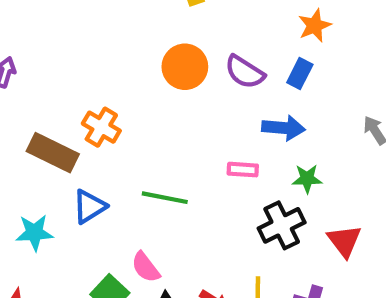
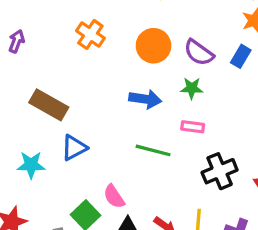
orange cross: (101, 127) -> (90, 34), moved
blue arrow: (283, 128) -> (145, 99), moved
green star: (307, 179) -> (192, 88), moved
green line: (165, 198) -> (153, 150), moved

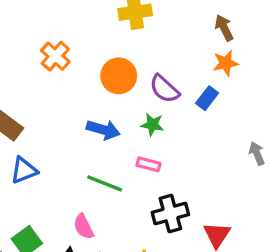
pink semicircle: (114, 196) -> (84, 227), moved

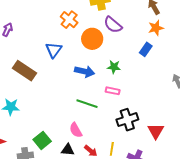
orange cross: (55, 56) -> (69, 20), moved
purple semicircle: (164, 89) -> (113, 25), moved
blue triangle: (24, 170) -> (54, 50), moved, turned -30

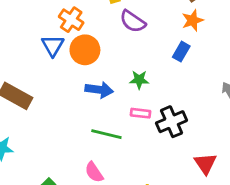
orange circle: (92, 39) -> (85, 50), moved
blue triangle: (54, 50) -> (53, 46), moved
black cross: (127, 120) -> (172, 122), moved

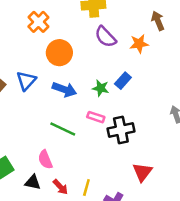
orange cross: (71, 20) -> (38, 22), moved
orange star: (193, 20) -> (139, 44), moved
blue triangle: (53, 46) -> (26, 81), moved
blue rectangle: (181, 52) -> (123, 81), moved

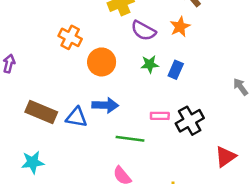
blue triangle: (26, 81) -> (76, 117), moved, turned -45
green star: (101, 88) -> (150, 64), moved
blue arrow: (64, 89) -> (105, 105), moved
red triangle: (142, 172) -> (225, 157), turned 35

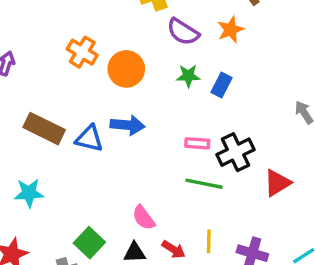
orange cross: (70, 37) -> (82, 52), moved
green line: (130, 139) -> (204, 184), moved
red triangle: (225, 157) -> (277, 183), moved

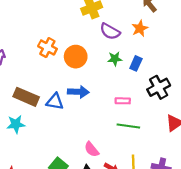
black cross: (236, 152) -> (159, 87), moved
cyan star: (29, 193) -> (16, 124), moved

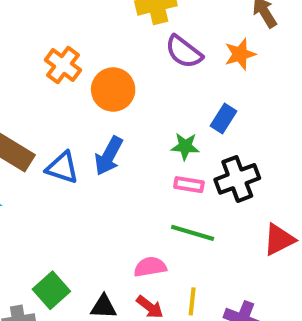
green star: (115, 59) -> (185, 146), moved
black cross: (159, 87) -> (237, 179), moved
blue arrow: (78, 92) -> (109, 156), turned 108
pink semicircle: (92, 149) -> (150, 267), moved, turned 112

